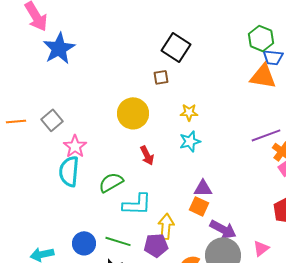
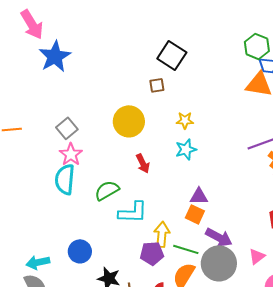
gray square: (52, 120) -> (67, 128), moved
green line: (118, 241) -> (186, 249), moved

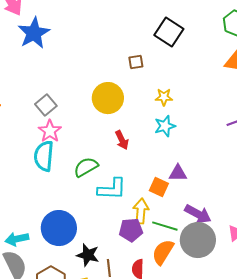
black square: (172, 55) -> (169, 32), moved
orange square: (195, 214) -> (159, 187), moved
blue circle: (80, 251) -> (59, 228), size x1.5

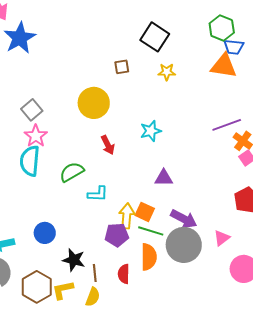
yellow star: (164, 97) -> (167, 72), moved
orange square: (159, 187) -> (145, 212), moved
cyan L-shape: (112, 189) -> (98, 194), size x0.7
blue circle: (59, 228) -> (45, 233), size x0.6
orange semicircle: (163, 252) -> (149, 257), turned 148

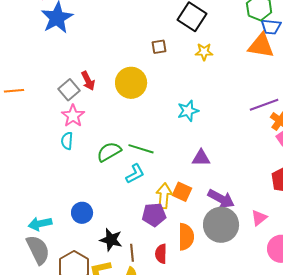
red arrow: (108, 145) -> (88, 81), moved
cyan semicircle: (30, 161) -> (67, 141), size x0.6
cyan L-shape: (98, 194) -> (135, 174), turned -30
green line: (151, 231) -> (141, 149), moved

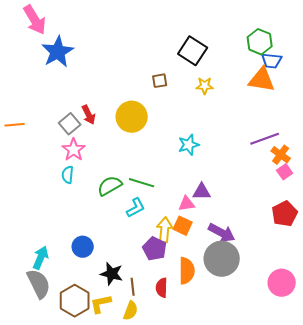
purple pentagon: (154, 215) -> (155, 249), turned 30
pink triangle: (259, 218) -> (187, 204), moved, turned 30
cyan arrow: (40, 224) -> (41, 258), turned 125

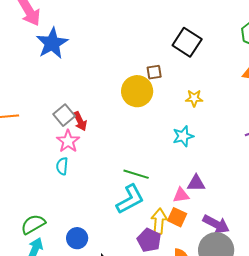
yellow star: (205, 86) -> (194, 98), moved
red arrow: (89, 115) -> (80, 121), moved
yellow circle: (132, 117) -> (137, 91), moved
green semicircle: (110, 186) -> (33, 224), moved
cyan L-shape: (136, 208) -> (130, 199), size x1.5

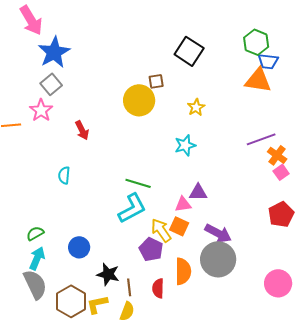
yellow star: (194, 98) -> (196, 107), turned -30
gray square: (64, 115) -> (51, 84), moved
pink star: (68, 141) -> (41, 110), moved
yellow arrow: (159, 221) -> (161, 230), turned -40
green semicircle: (33, 224) -> (35, 233), size x0.7

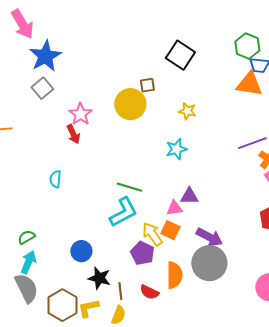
yellow star: (196, 107) -> (187, 111), turned -30
pink star: (41, 110) -> (80, 114), moved
blue circle: (79, 247) -> (81, 251), moved
red semicircle: (158, 288) -> (149, 292), turned -66

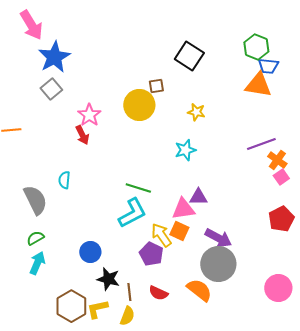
pink triangle: (174, 208) -> (183, 209), size x1.4
orange semicircle: (174, 275) -> (199, 290), moved, turned -52
gray semicircle: (26, 288) -> (35, 200), moved

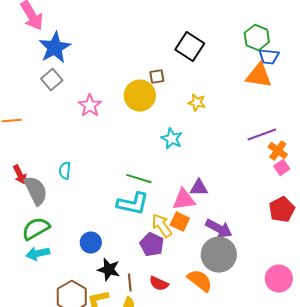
red arrow: (82, 135) -> (20, 175), moved
cyan star: (185, 150) -> (172, 139), moved, turned -30
cyan L-shape: (132, 213) -> (133, 204), turned 40
green semicircle: (35, 238) -> (36, 229), size x1.6
cyan arrow: (37, 263) -> (38, 254), turned -125

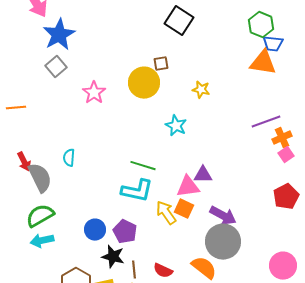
black square: (190, 47) -> (179, 21), moved
orange cross: (278, 151) -> (282, 138), turned 30
purple pentagon: (152, 245) -> (125, 232), moved

